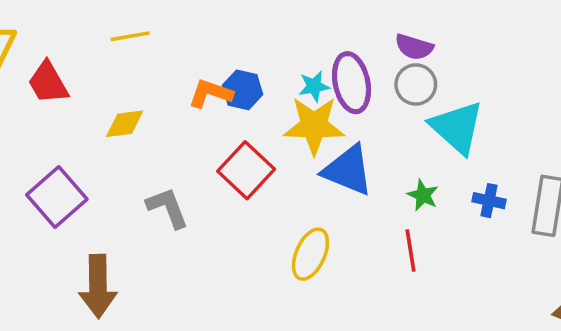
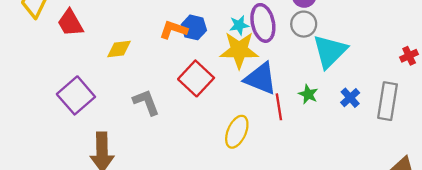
cyan triangle: (457, 127) -> (330, 51), turned 33
blue cross: (489, 201) -> (350, 98), turned 36
red line: (410, 251) -> (279, 107), moved

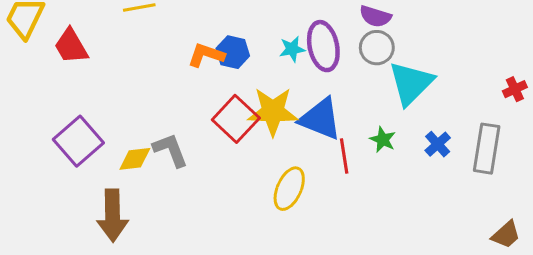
yellow diamond: (119, 49) -> (135, 159), moved
yellow star: (239, 50) -> (273, 111), moved

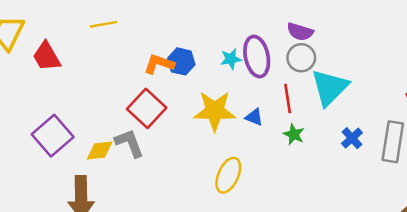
red square: (236, 119) -> (147, 108), moved
blue triangle: (320, 119) -> (254, 117), size x0.5
green star: (383, 140) -> (294, 134), moved
red line: (344, 156) -> (288, 99), moved

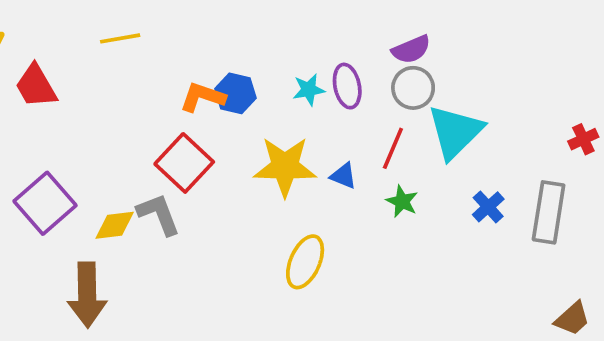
purple semicircle: (300, 32) -> (411, 49), turned -40
purple ellipse: (257, 56) -> (347, 86), size x0.7
red line: (288, 99) -> (393, 148), turned 32

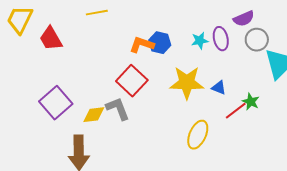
purple semicircle: (411, 49) -> (244, 19), moved
red line: (393, 148) -> (236, 111), moved, turned 30

